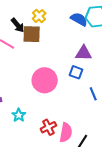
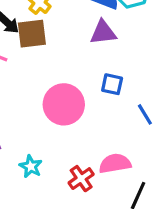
purple triangle: (84, 53) -> (103, 33), moved
pink semicircle: (66, 133) -> (115, 163), moved, turned -102

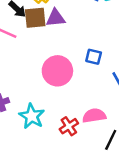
purple triangle: (103, 33) -> (56, 18), moved
cyan star: (31, 166) -> (32, 116), size x1.5

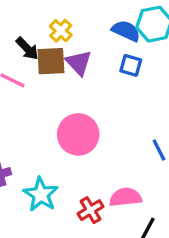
purple triangle: (56, 18) -> (79, 63), turned 50
blue square: (94, 57) -> (131, 65), moved

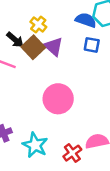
brown square: (51, 61) -> (33, 47), turned -35

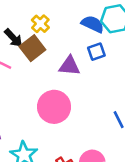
blue square: (92, 45) -> (96, 52), turned -35
purple triangle: (54, 46) -> (69, 66), moved, turned -42

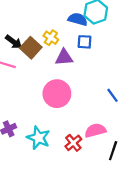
yellow cross: (40, 24) -> (51, 38), moved
blue square: (96, 52) -> (85, 42), turned 32

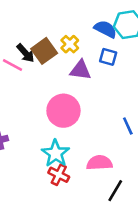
black arrow: (14, 42) -> (25, 53), moved
cyan star: (38, 138) -> (56, 153), moved
red cross: (73, 143) -> (59, 175), moved, turned -35

